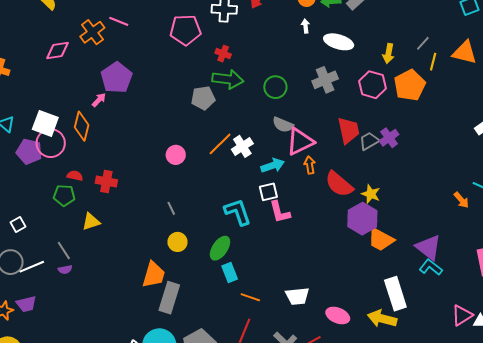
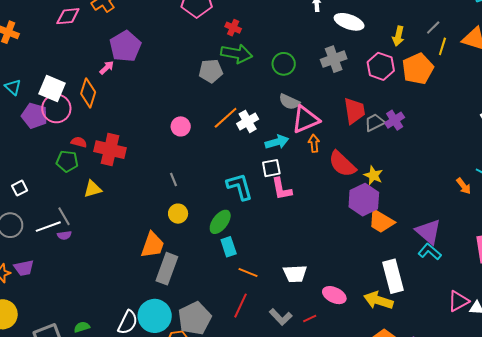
red cross: (106, 182) -> (110, 150), size x1.4
white line: (32, 267) -> (48, 227), moved

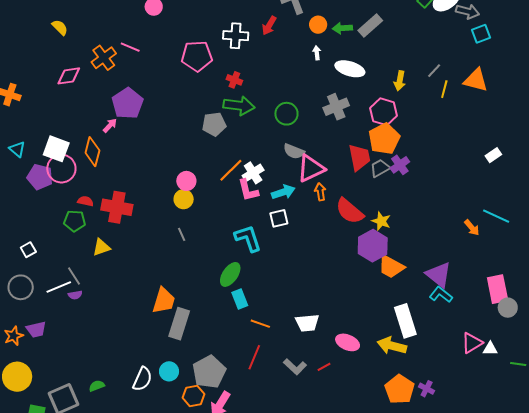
orange pentagon: (418, 69) -> (384, 139), moved
pink L-shape: (282, 189) -> (248, 190), moved
yellow circle: (178, 214) -> (184, 199), moved
cyan circle: (155, 316) -> (169, 371), size x0.6

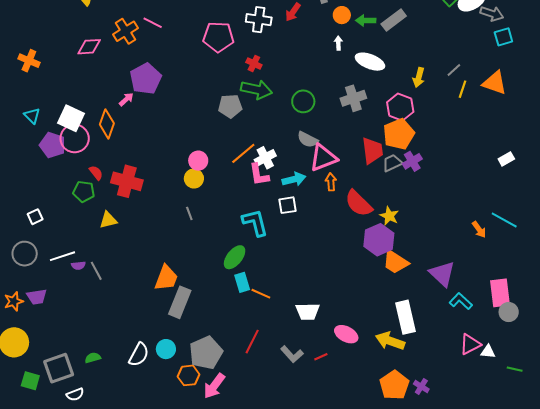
red semicircle: (85, 201) -> (96, 173), turned 35
gray line: (74, 276) -> (96, 271), moved
cyan L-shape: (441, 295) -> (461, 301), moved
orange line: (260, 324) -> (261, 294), moved

